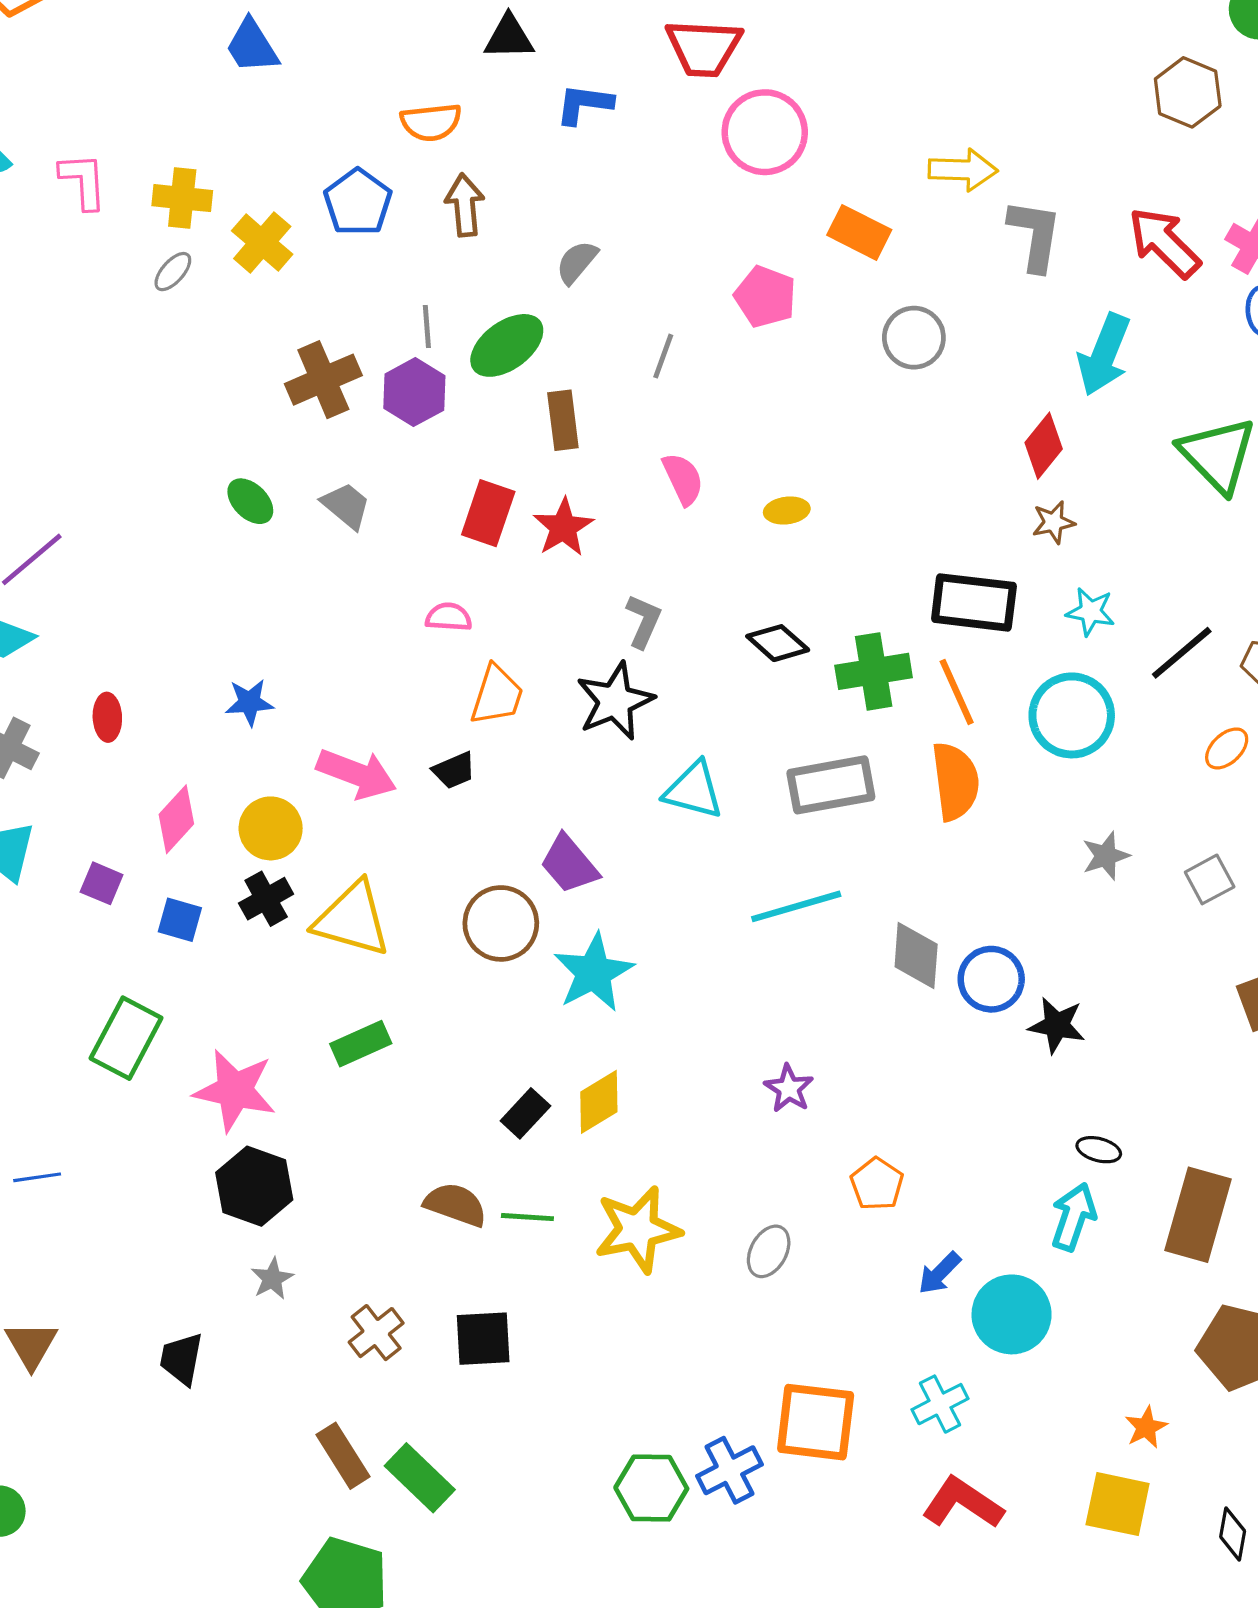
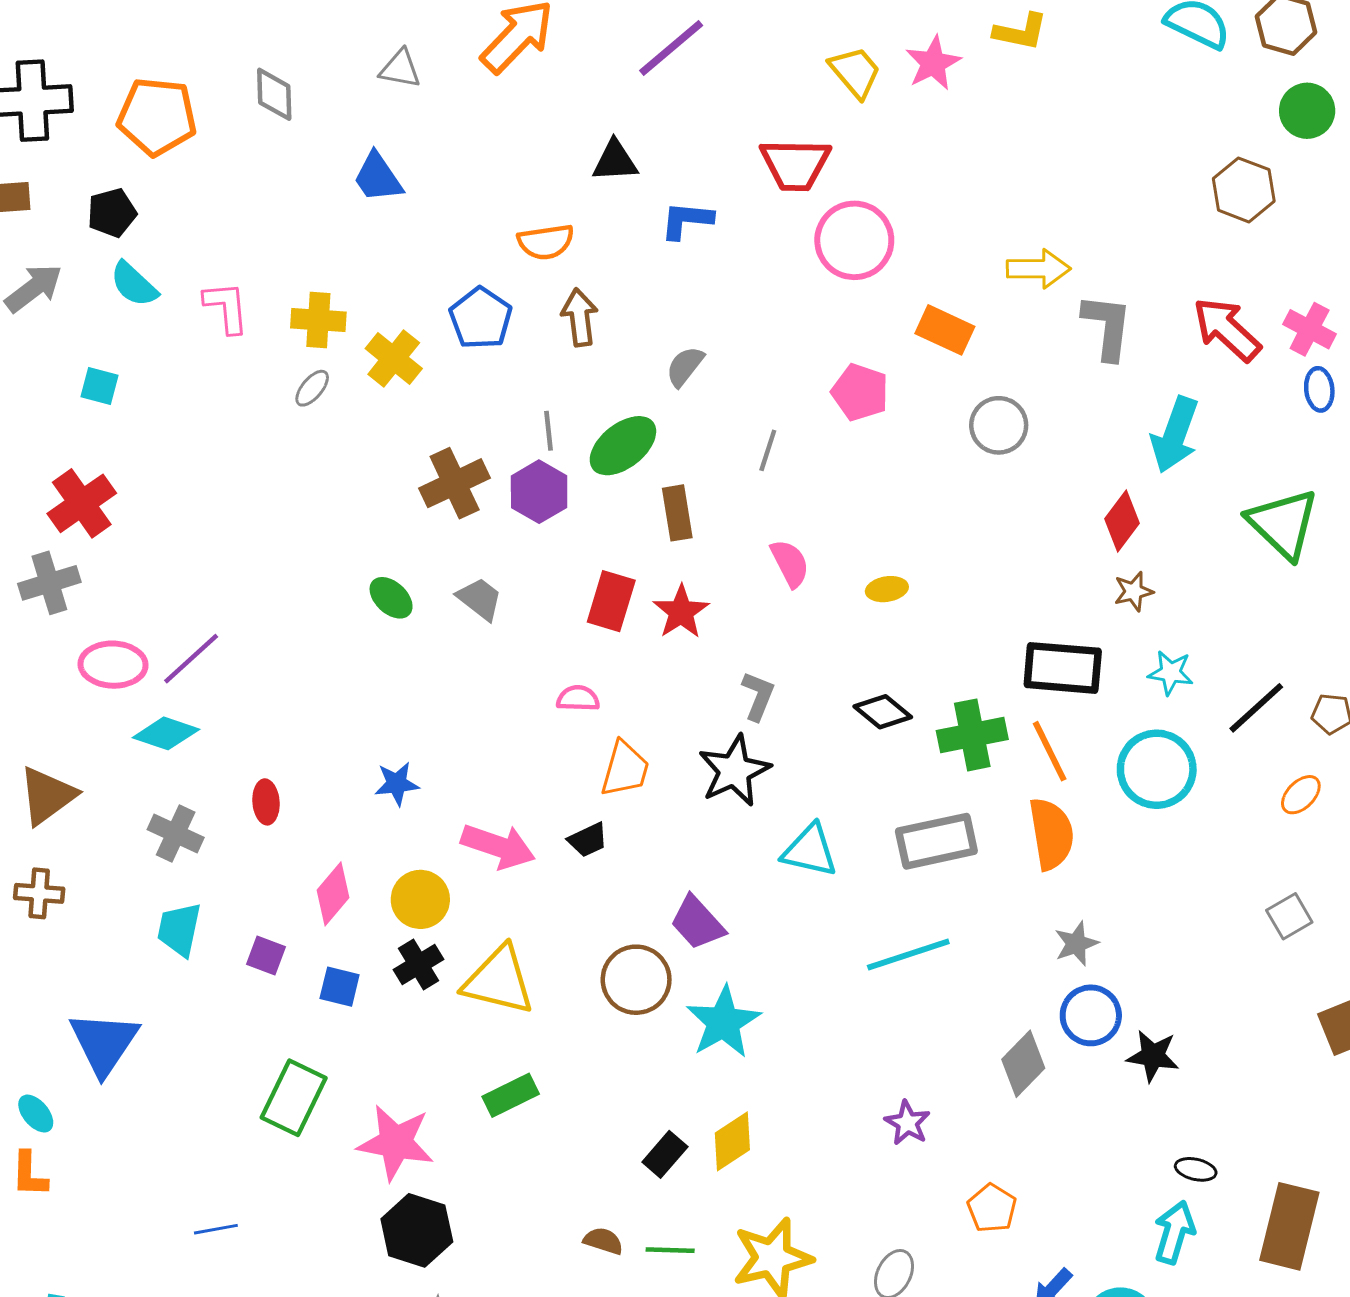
gray star: (1106, 856) -> (1076, 944), moved
gray diamond: (916, 956) -> (1023, 1064), moved, turned 42
brown semicircle: (456, 1205) -> (603, 1241), size x0.7

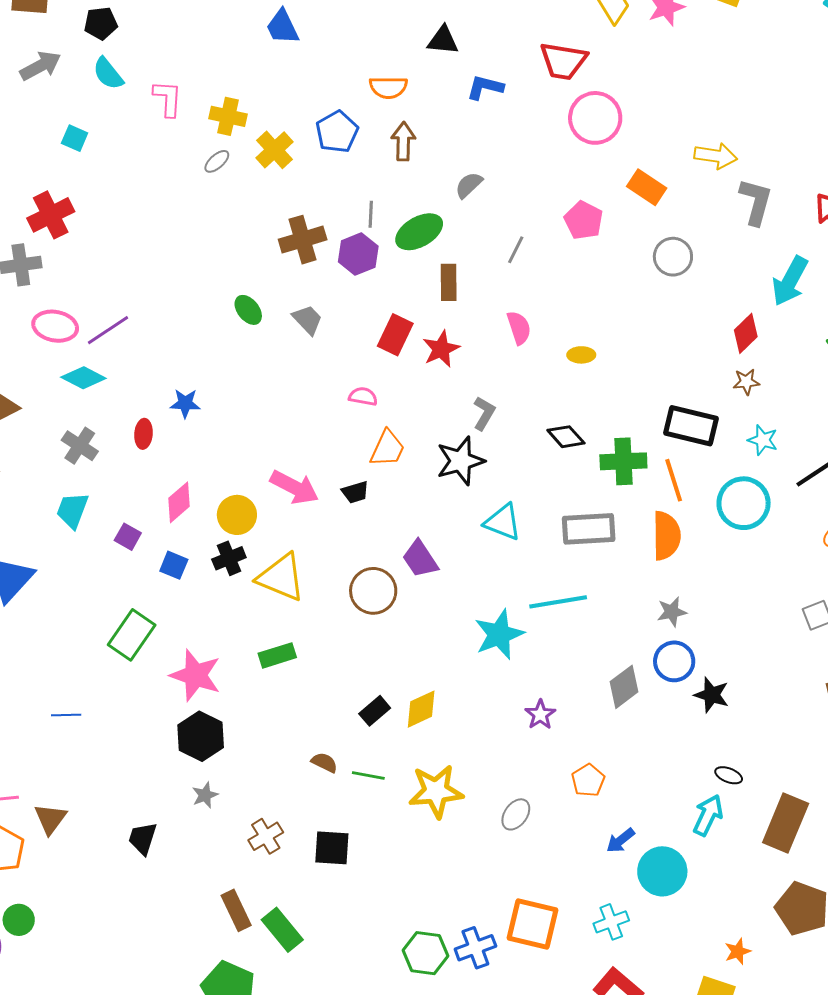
blue star: (397, 784) -> (185, 403), moved
cyan star: (723, 1022) -> (499, 634), moved

